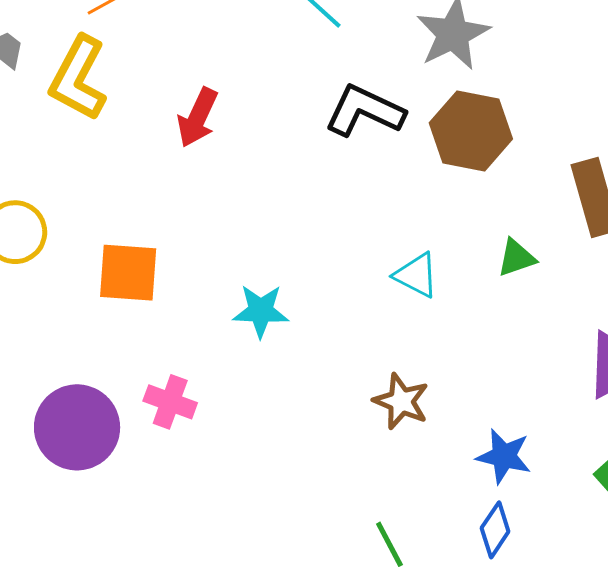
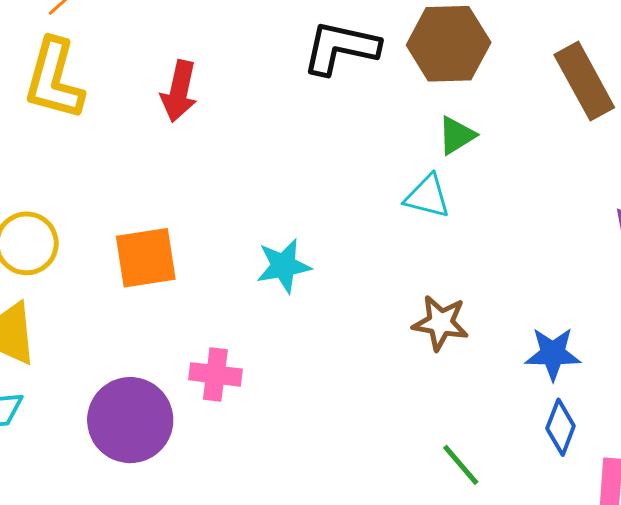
green triangle: (516, 258) -> (457, 135), moved

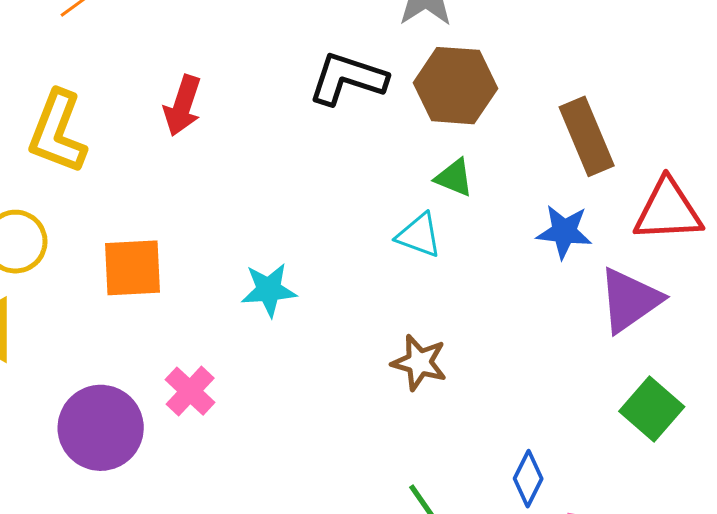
yellow L-shape: (54, 79) -> (57, 132), moved
green triangle: (457, 135) -> (454, 178), turned 48
blue star: (553, 354) -> (564, 232), moved
pink cross: (215, 374) -> (190, 391), turned 30

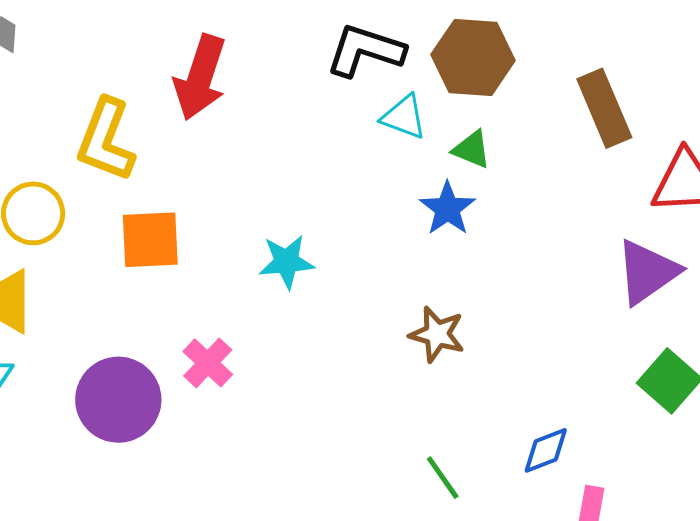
red arrow: (182, 106) -> (200, 77), size x1.4
yellow L-shape: (57, 132) -> (106, 140), moved
blue star: (564, 232) -> (448, 209), moved, turned 30
cyan triangle: (419, 235) -> (404, 117), moved
blue diamond: (528, 479) -> (546, 450), turned 42

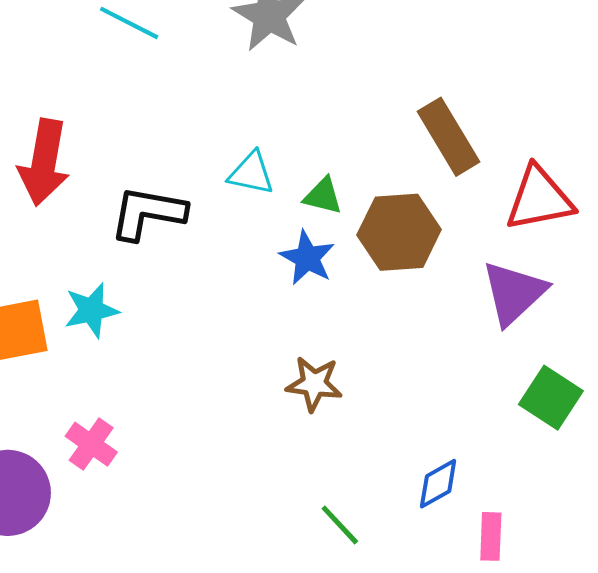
black L-shape: (365, 50) -> (148, 213), moved
brown hexagon: (473, 57) -> (399, 232), moved
cyan star: (286, 262) -> (91, 310), moved

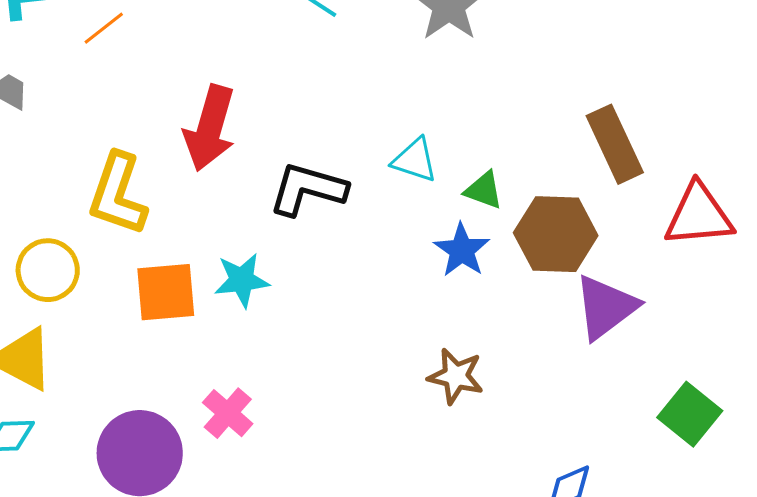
purple triangle: (514, 293) -> (606, 307), moved

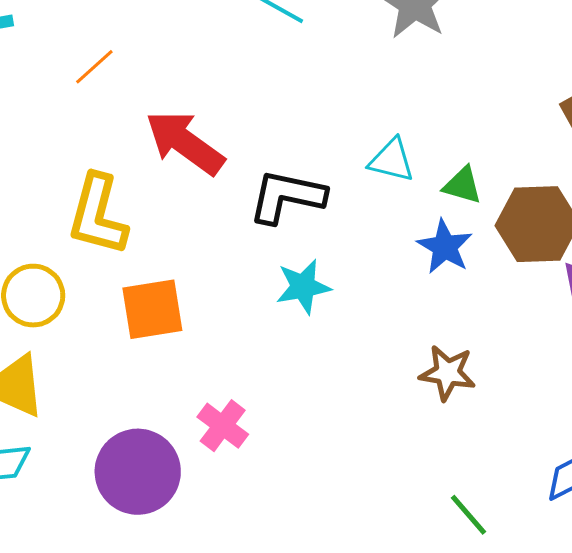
orange line: (104, 28) -> (94, 67), moved
red arrow: (210, 128) -> (185, 143), turned 114
cyan star: (242, 280) -> (303, 287), moved

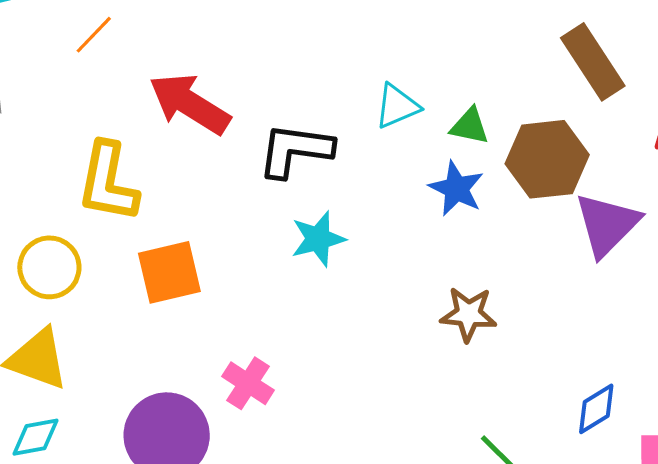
cyan triangle: (392, 160) -> (397, 106), turned -33

